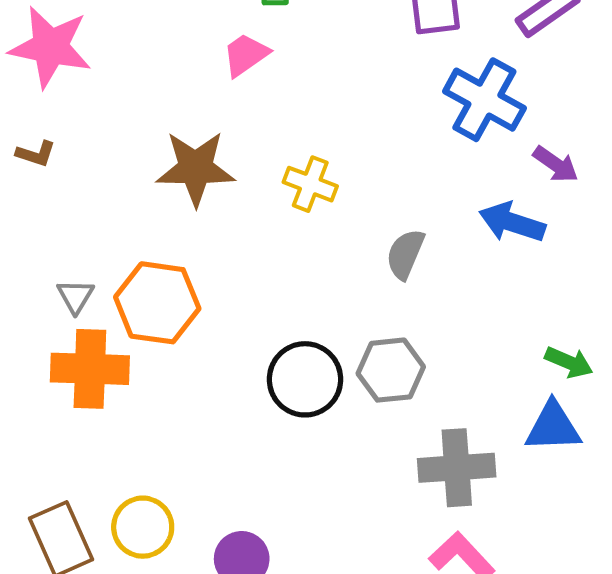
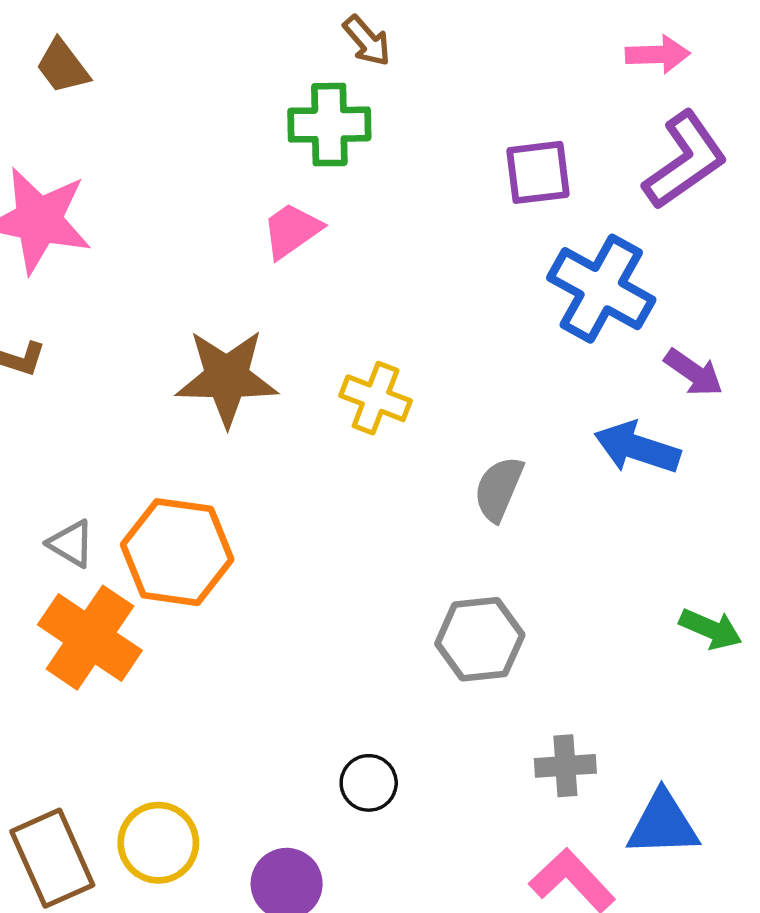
gray triangle: (75, 296) -> (71, 543), turned -30
orange cross: (90, 369) -> (90, 638), turned 32
black circle: (305, 379) -> (369, 783), moved, size x0.6
blue triangle: (553, 427) -> (663, 824), moved
gray cross: (457, 468) -> (565, 766), size x0.6

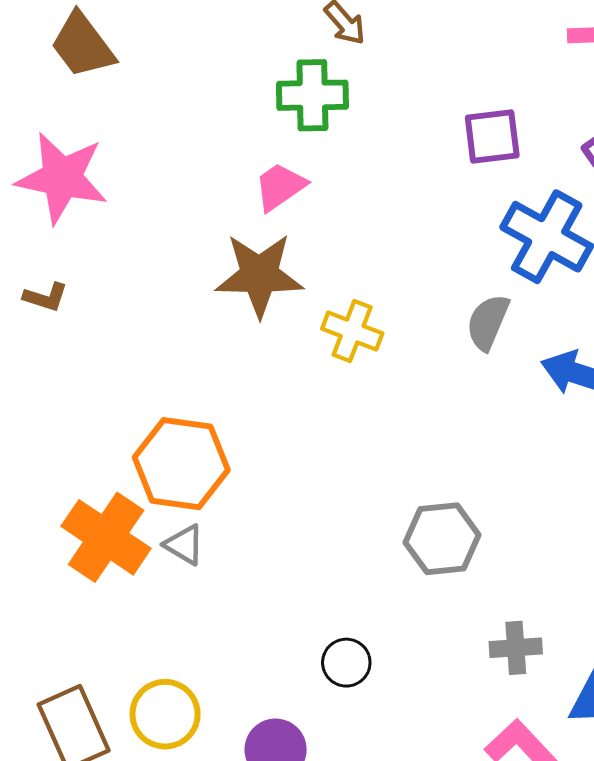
brown trapezoid: (63, 66) -> (83, 45), size x1.4
brown star: (227, 378) -> (259, 275), moved
gray semicircle: (499, 489) -> (488, 322), moved
gray triangle: (71, 543) -> (184, 545), moved

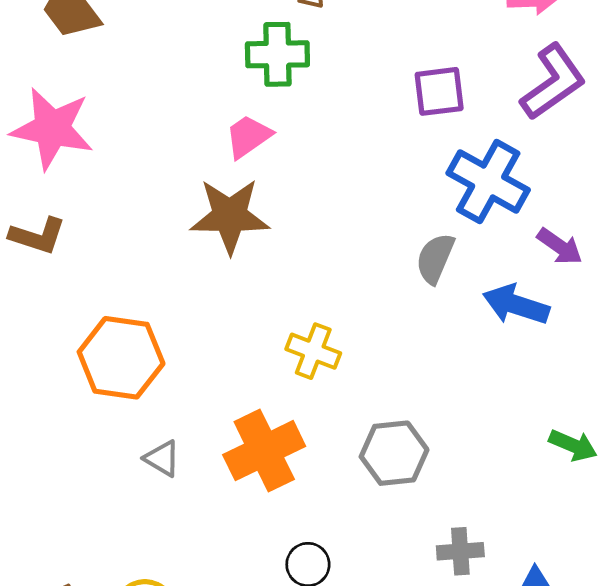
brown L-shape: (46, 297) -> (38, 236), size x1.4
yellow cross: (352, 331) -> (313, 351), moved
orange hexagon: (181, 464) -> (121, 358), moved
orange cross: (106, 537) -> (264, 451), moved, turned 30

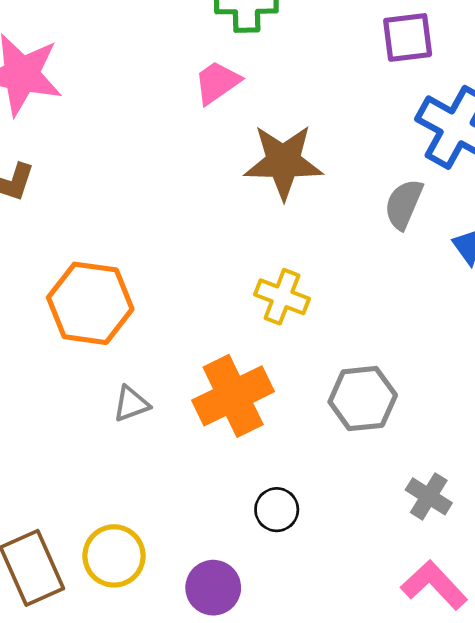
brown star: (230, 216) -> (283, 162), moved
gray triangle: (162, 458) -> (131, 404), turned -51
gray cross: (460, 551) -> (429, 496), turned 36

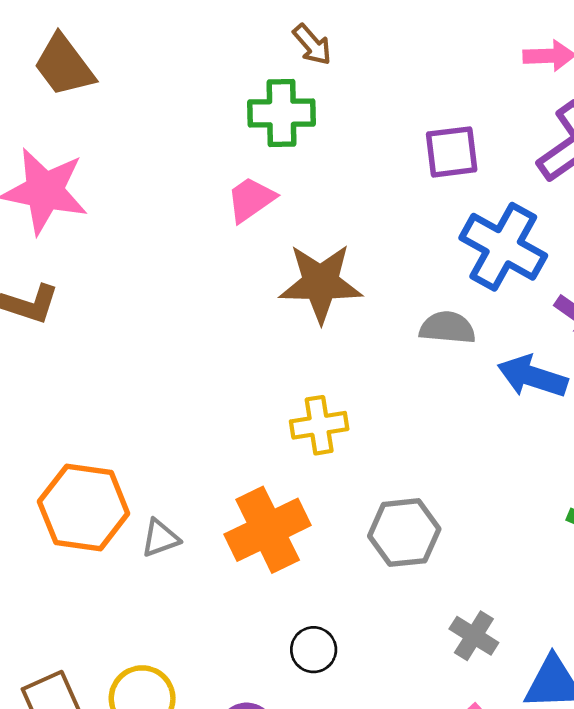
gray semicircle: (404, 204) -> (447, 328), turned 72
yellow cross: (282, 297) -> (319, 425), turned -30
orange hexagon: (90, 303) -> (84, 507), moved

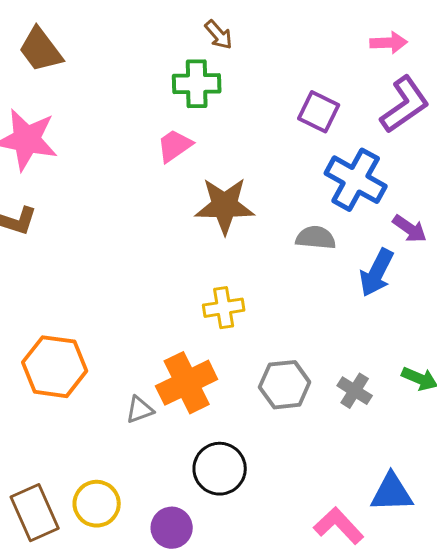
purple square: (452, 152) -> (319, 112), turned 33
blue arrow: (532, 376) -> (377, 273), turned -81
gray triangle: (160, 538) -> (140, 410), moved
gray cross: (474, 636) -> (355, 391), moved
black circle: (314, 650) -> (220, 469), size x1.6

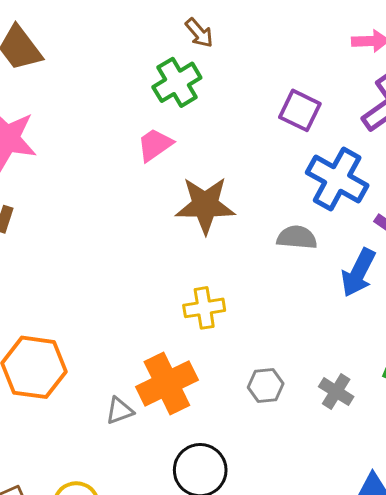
green cross: (197, 84) -> (177, 82), turned -30
gray hexagon: (285, 385) -> (266, 385), size x0.7

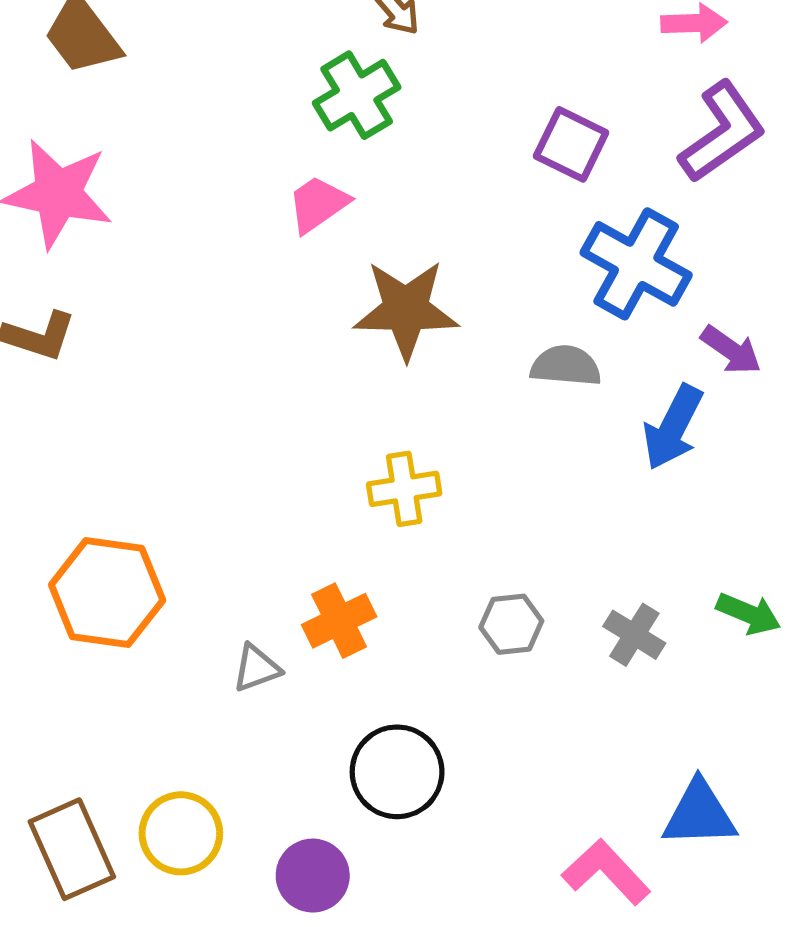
orange cross: (167, 383) -> (339, 621), size x0.7

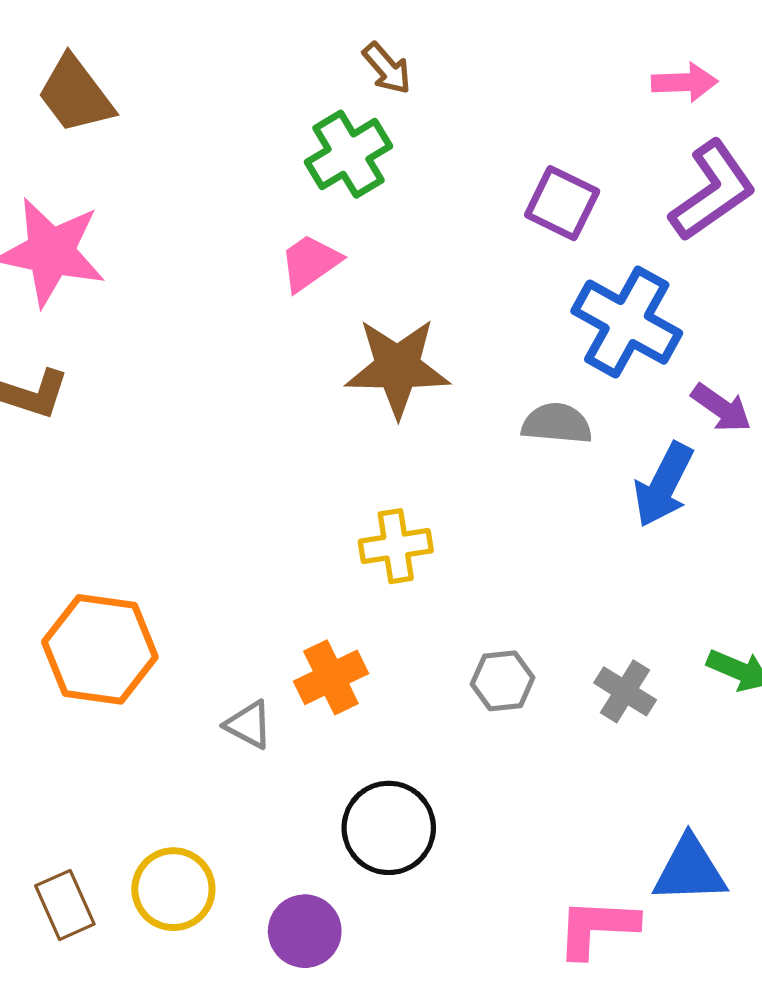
gray triangle: (256, 668) -> (249, 725), turned 48
brown rectangle: (72, 849) -> (65, 905), size x0.7
pink L-shape: (606, 872) -> (597, 928), turned -44

